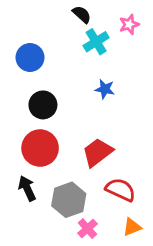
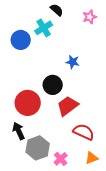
cyan cross: (96, 42) -> (44, 28), moved
black circle: (43, 105) -> (53, 85), moved
gray hexagon: (69, 200) -> (38, 148), moved

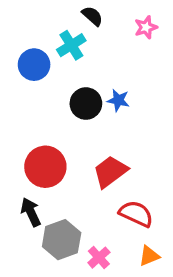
black circle: (53, 85) -> (86, 104), moved

